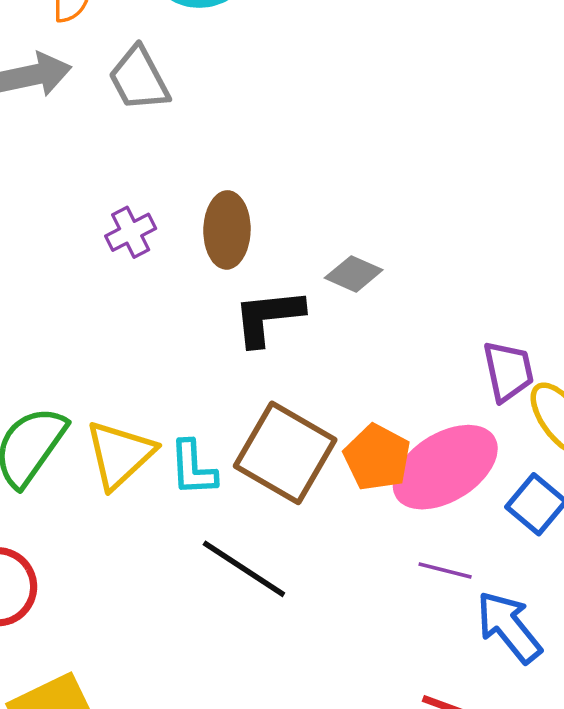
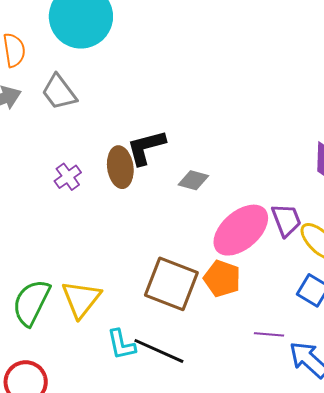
black L-shape: (268, 317) -> (146, 147), moved
pink ellipse: (445, 467) -> (241, 230), moved
cyan L-shape: (193, 468) -> (121, 344), moved

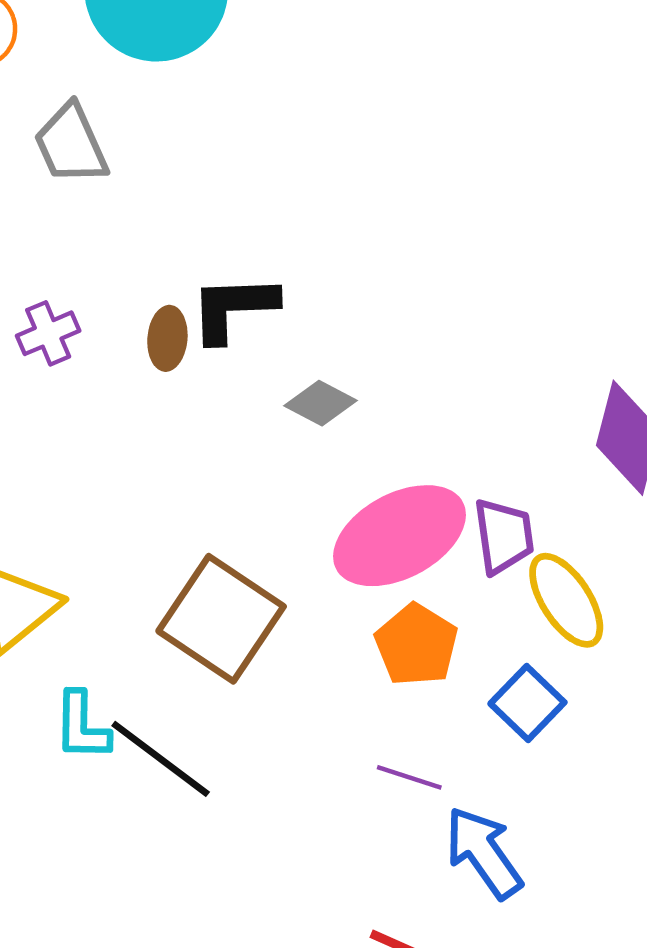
brown ellipse: (120, 167) -> (167, 338), size x0.7
orange pentagon: (222, 278) -> (416, 645), moved

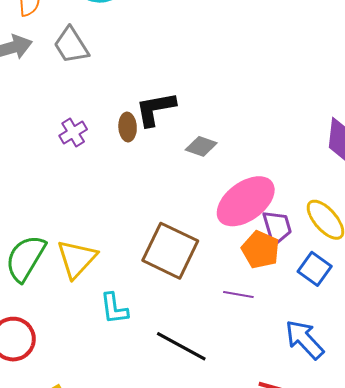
purple trapezoid: (504, 536) -> (277, 227), moved
black line: (161, 759) -> (181, 346), moved
purple line: (409, 777) -> (238, 295), moved

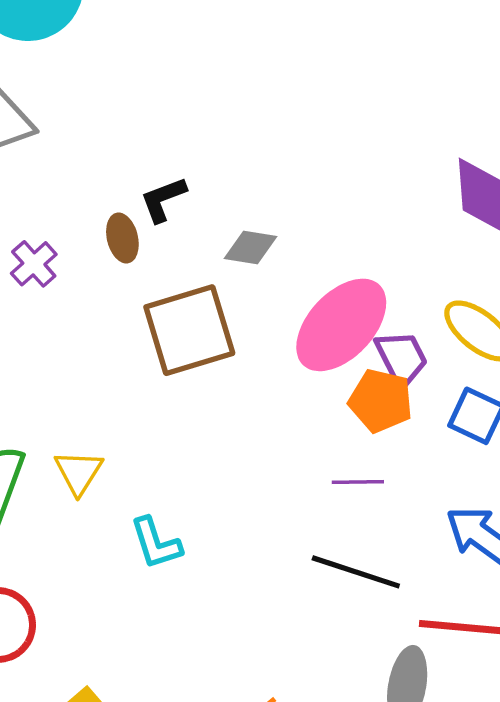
black L-shape: (155, 109) -> (163, 199), size x0.7
brown square: (170, 251) -> (189, 330), moved, turned -32
yellow triangle: (77, 259) -> (79, 472), size x0.7
black line: (181, 346) -> (356, 572), moved

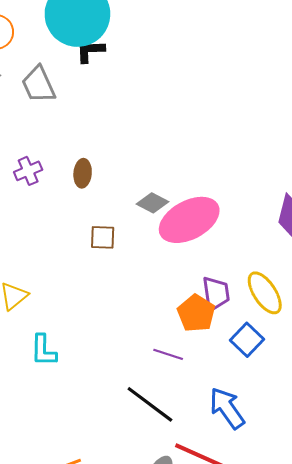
black L-shape: (163, 199) -> (90, 51), moved
pink ellipse: (341, 325) -> (189, 220), moved
brown square: (189, 330) -> (103, 237), size x0.5

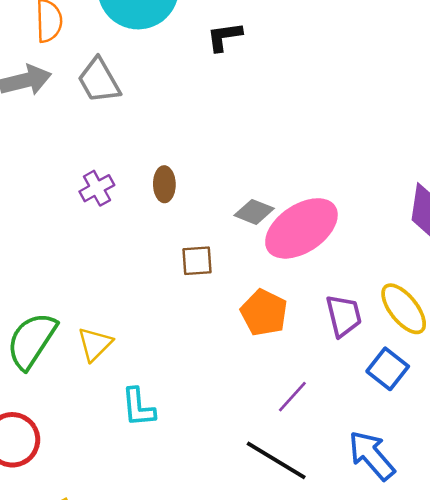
black L-shape: (90, 51) -> (224, 37), moved
orange pentagon: (196, 313) -> (264, 313), moved
purple line: (168, 354) -> (292, 397), turned -60

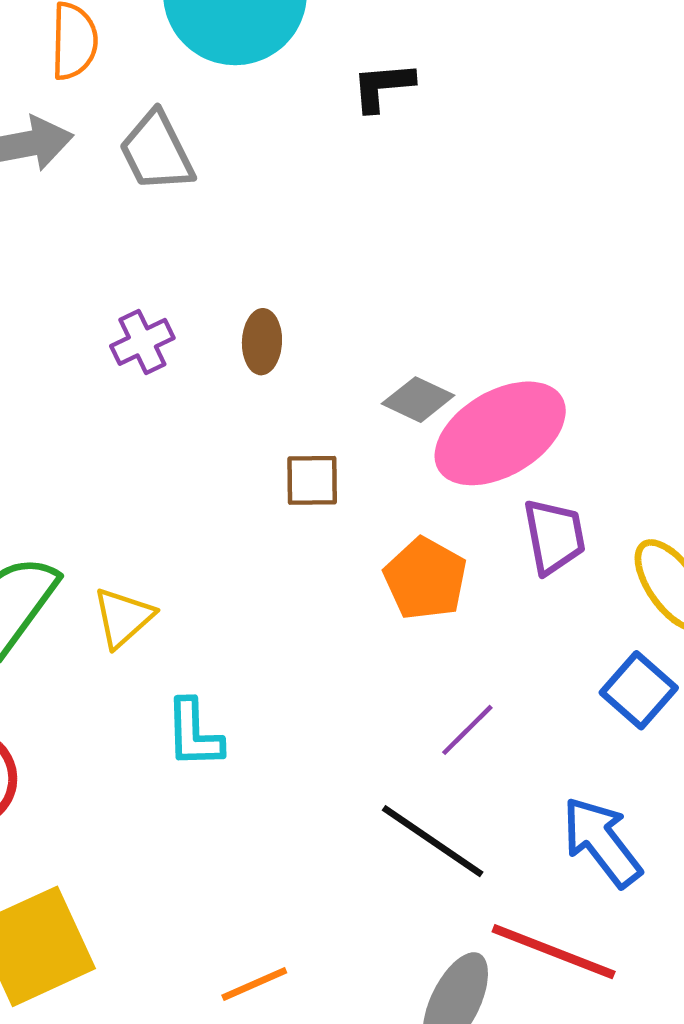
purple trapezoid: (344, 316) -> (554, 536), moved

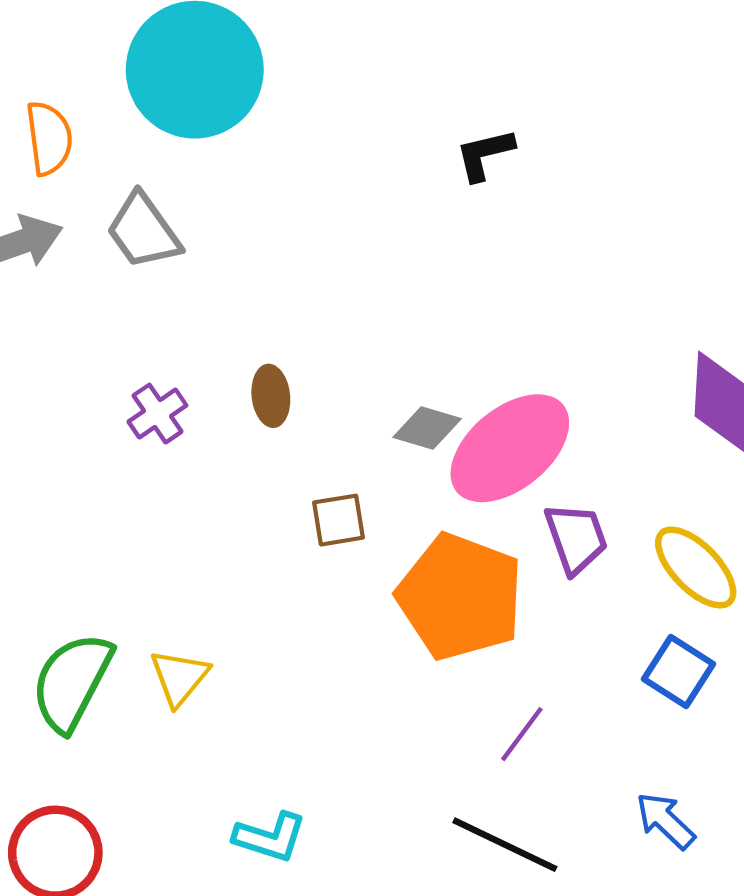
black L-shape: (383, 86) -> (485, 154), moved
orange pentagon: (425, 579) -> (460, 597), size x1.6
cyan L-shape: (194, 734) -> (270, 837), moved, turned -62
blue arrow: (602, 842) -> (665, 821), size x0.7

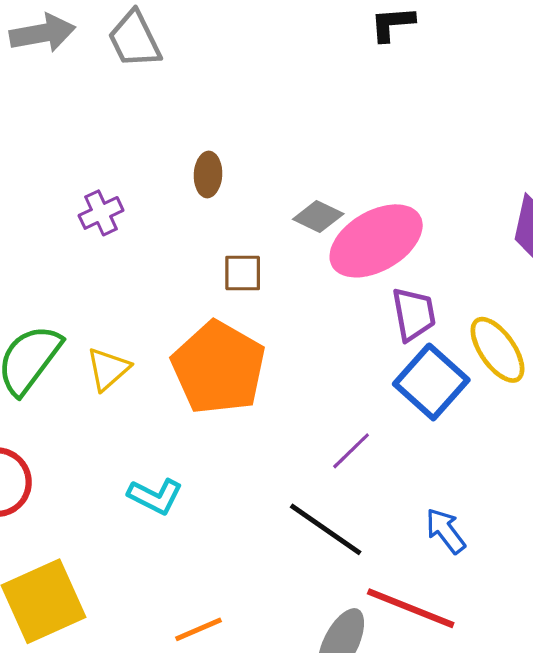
purple cross: (157, 414) -> (101, 213), moved
orange pentagon: (460, 597) -> (219, 368), moved
blue square: (679, 672) -> (431, 382), moved, size x1.4

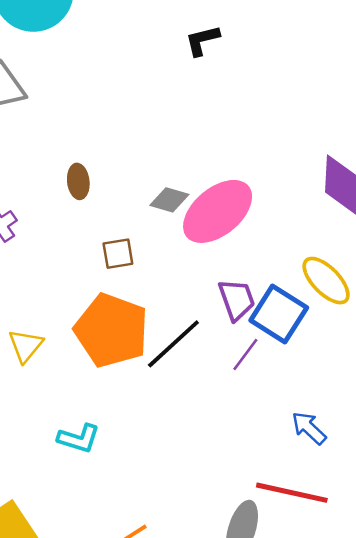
purple trapezoid: (414, 314) -> (237, 300), moved
purple line: (351, 451) -> (245, 354), moved
black line: (326, 529) -> (173, 344), moved, turned -68

